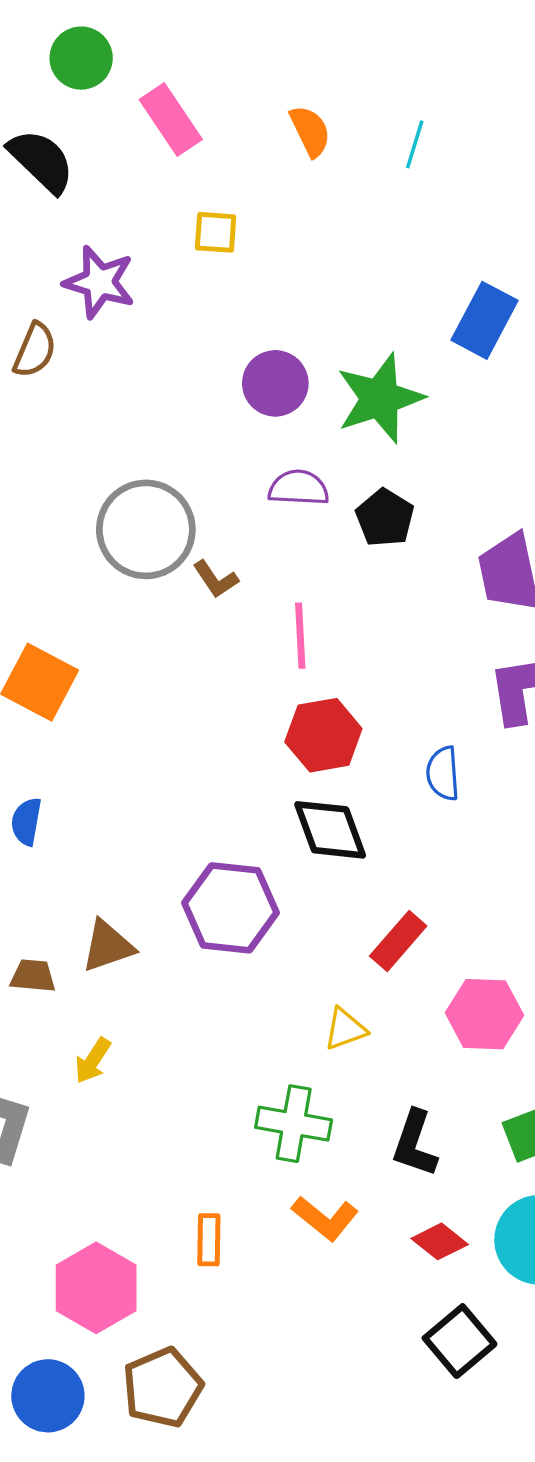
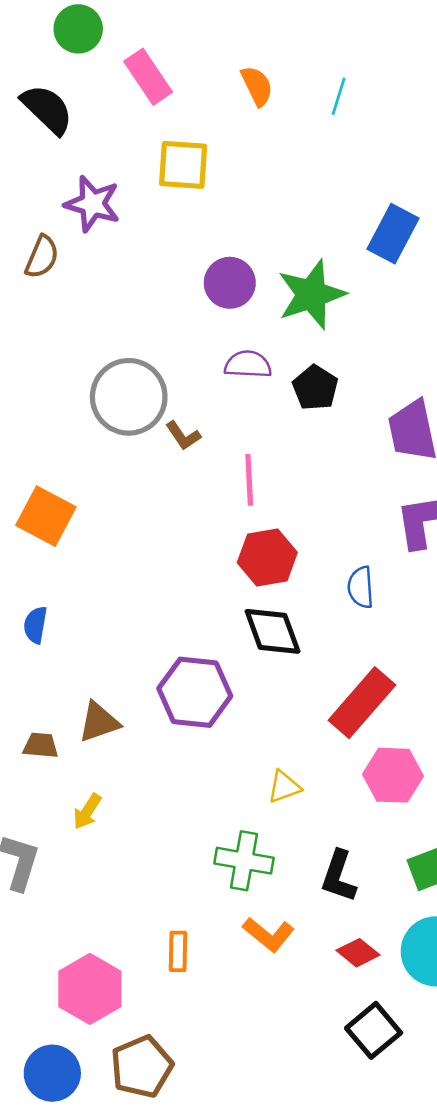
yellow square: (216, 232) -> (183, 165), size x1.5
red rectangle: (398, 941) -> (362, 703), moved, size x1.5

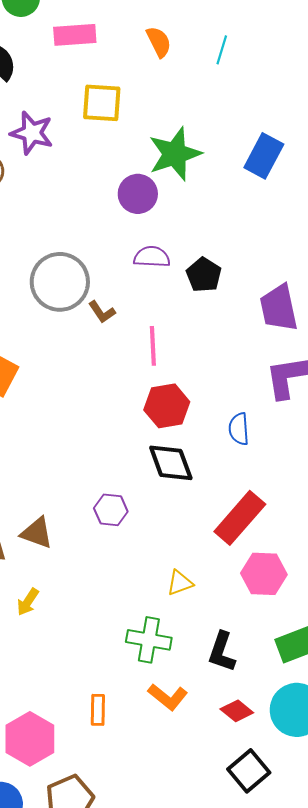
pink rectangle: (148, 77) -> (75, 35), turned -60
green star: (311, 294) -> (175, 154), moved
purple hexagon: (195, 692) -> (111, 510), size x0.6
brown triangle: (99, 722) -> (37, 533), turned 39

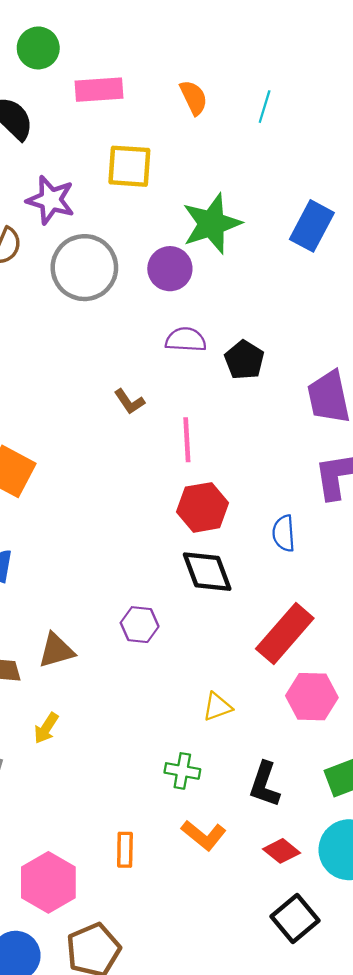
gray circle: (60, 282) -> (84, 268), moved
brown triangle: (37, 533) -> (56, 650), turned -36
green cross: (149, 640) -> (182, 771), size x0.7

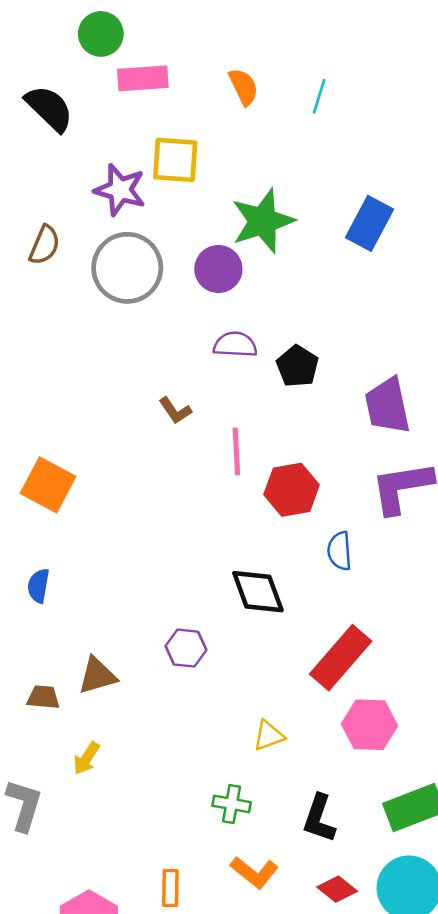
green circle: (38, 48) -> (101, 34), moved
purple star: (51, 200) -> (120, 190), moved
red hexagon: (203, 507) -> (292, 490), moved

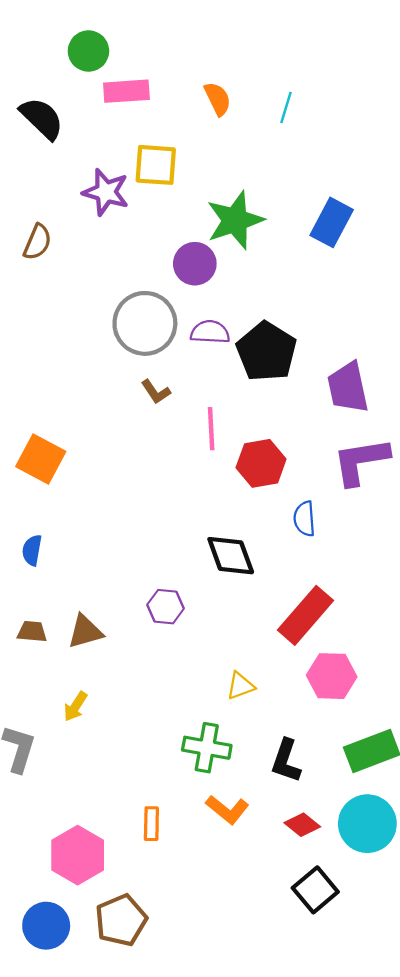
gray circle: (127, 268) -> (145, 323), moved
black pentagon: (298, 366) -> (266, 352), size x1.6
brown trapezoid: (43, 697) -> (32, 632), moved
green cross: (232, 804) -> (207, 748), size x1.4

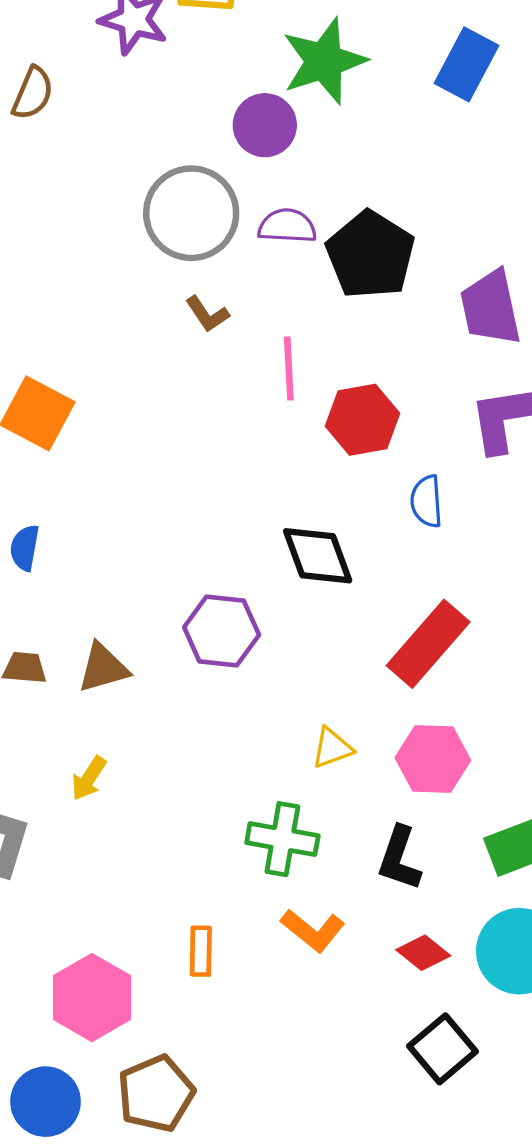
purple hexagon: (166, 607) -> (222, 631), size x1.4
pink hexagon: (332, 676) -> (433, 759), moved

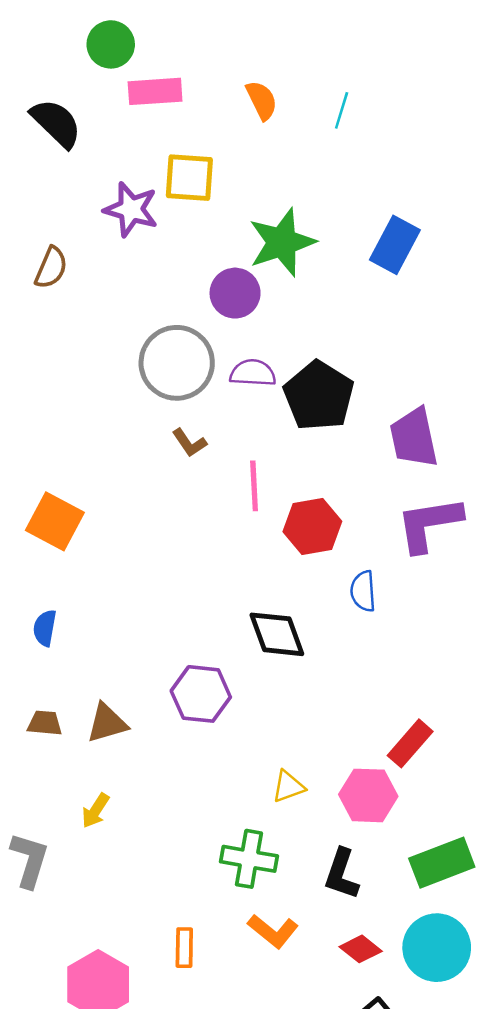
red rectangle: (428, 644) -> (410, 743), moved, size x0.7

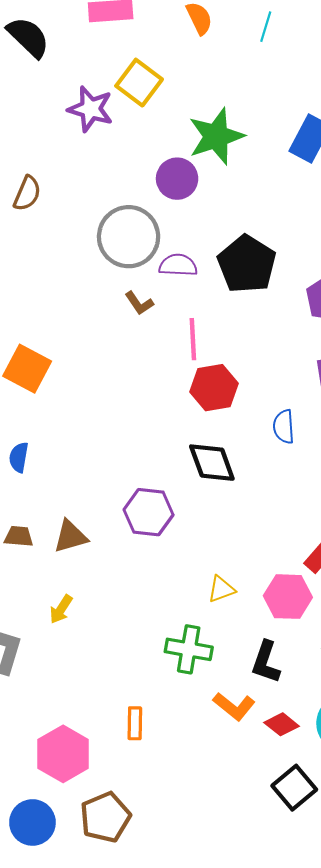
yellow square: (189, 178) -> (139, 83), turned 33
brown semicircle: (51, 268) -> (27, 193), moved
purple semicircle: (253, 373) -> (178, 265), moved
red hexagon: (312, 526) -> (214, 388), moved
orange L-shape: (273, 931) -> (234, 706), moved

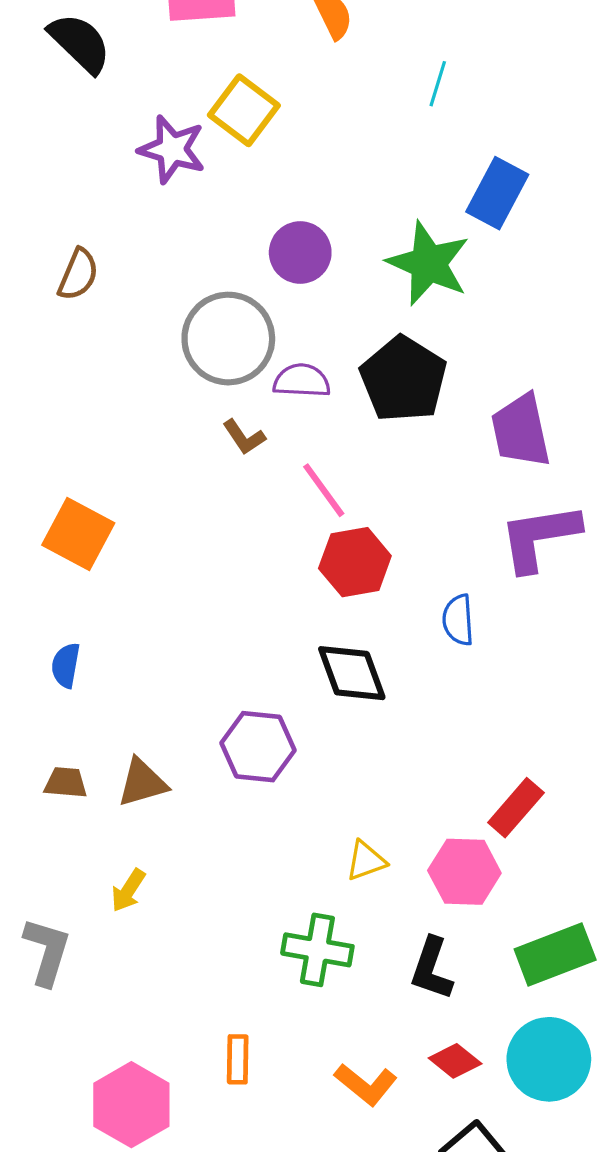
cyan line: (266, 27) -> (438, 84), moved
green star: (216, 136) -> (428, 263), moved, turned -30
pink line: (193, 339) -> (324, 490), turned -33
orange L-shape: (234, 706) -> (366, 1084), moved

